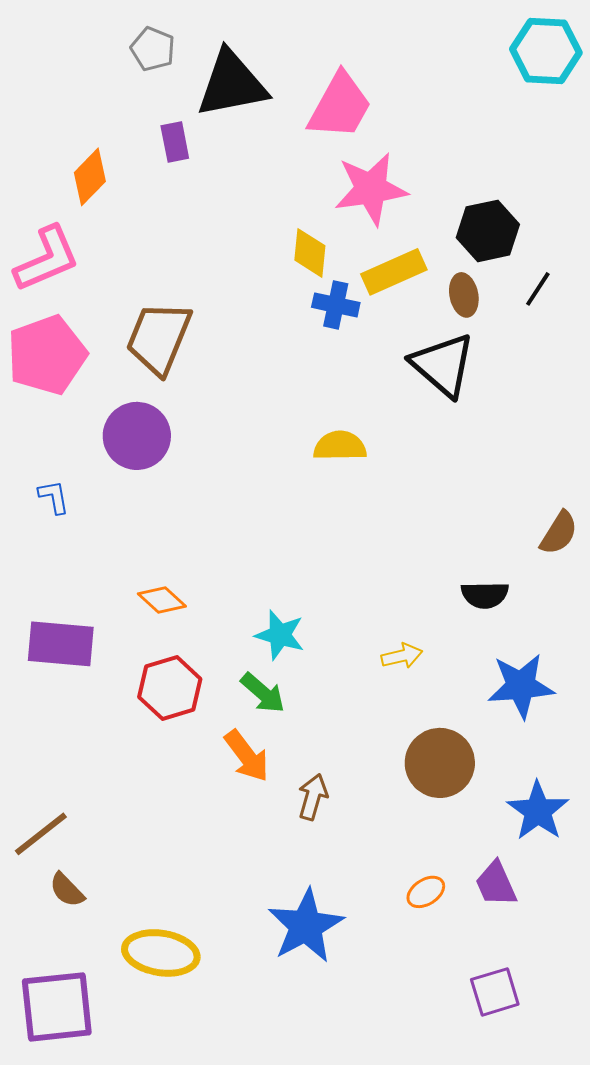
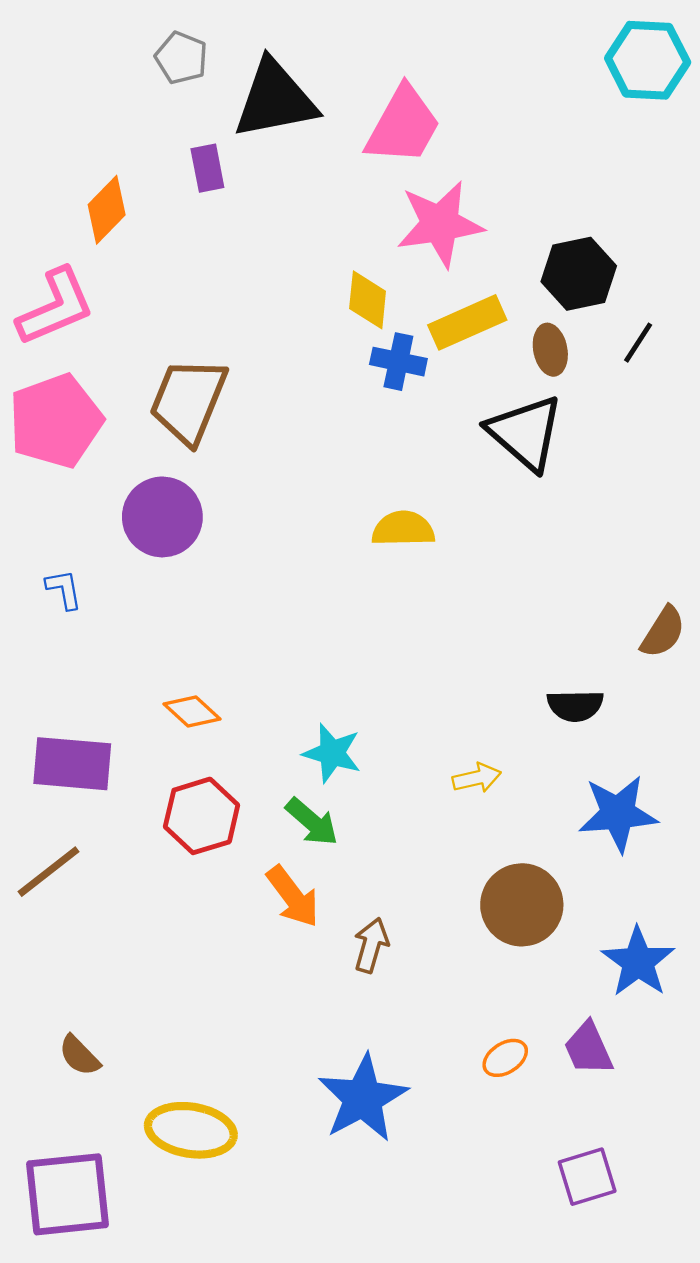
brown line: (41, 834) -> (48, 872), moved

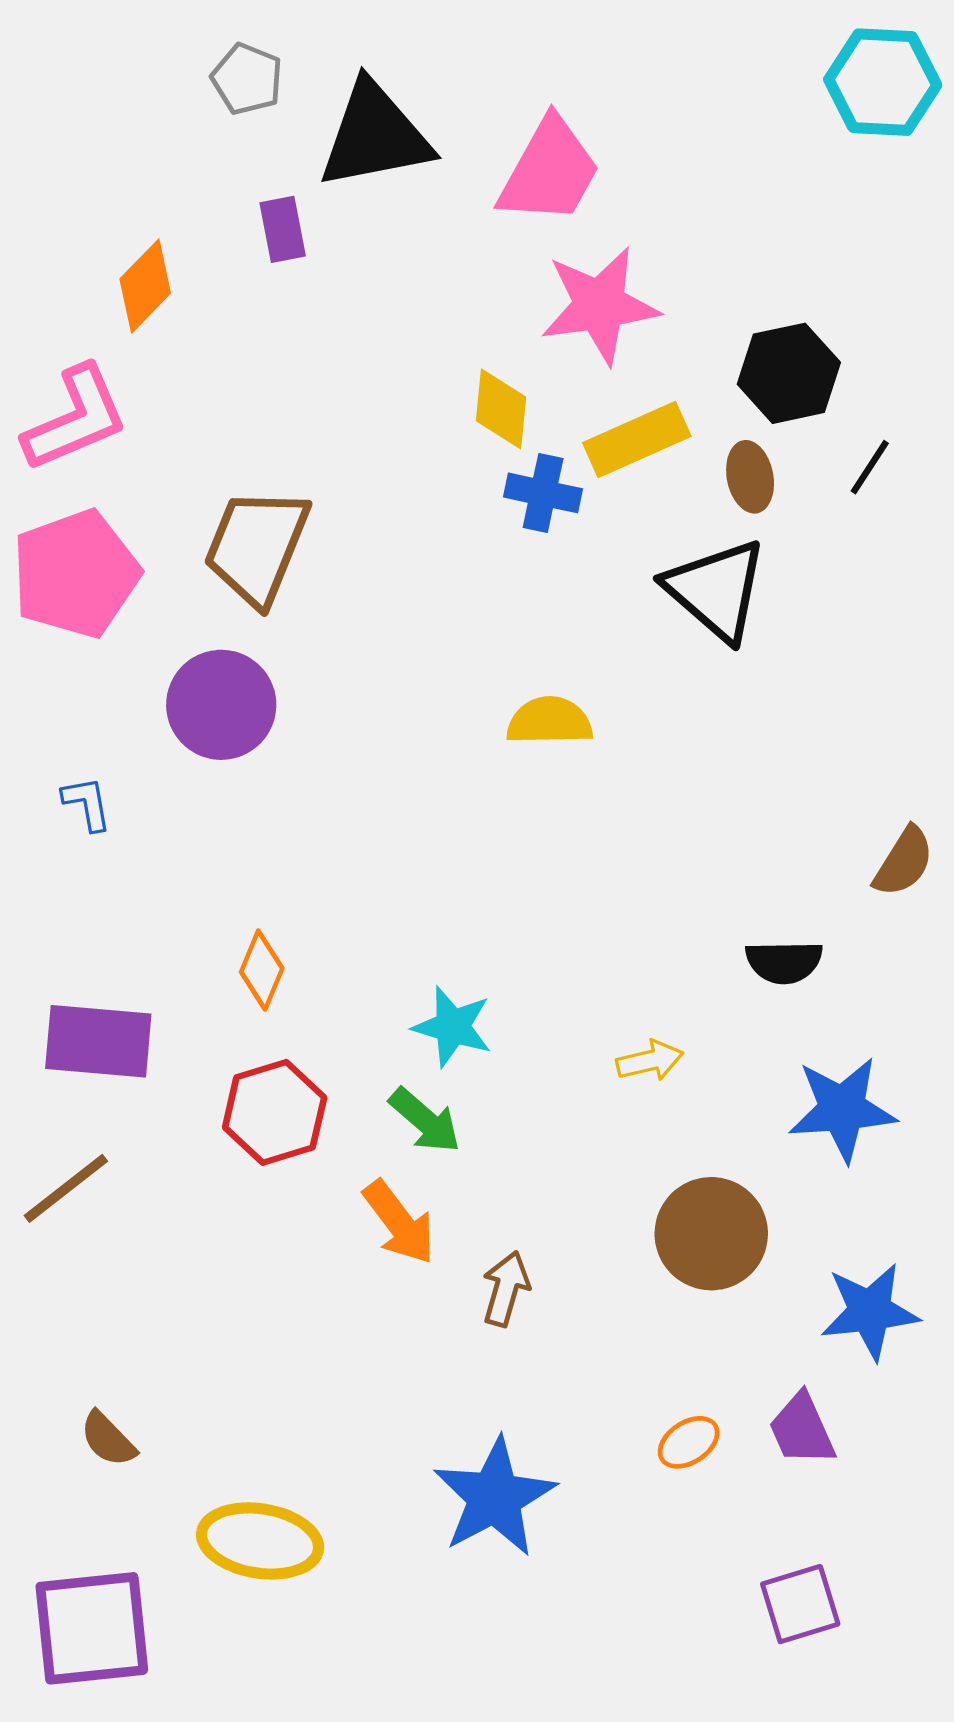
orange diamond: (192, 712) -> (262, 970), turned 70
blue star: (638, 962) -> (870, 1311), turned 30

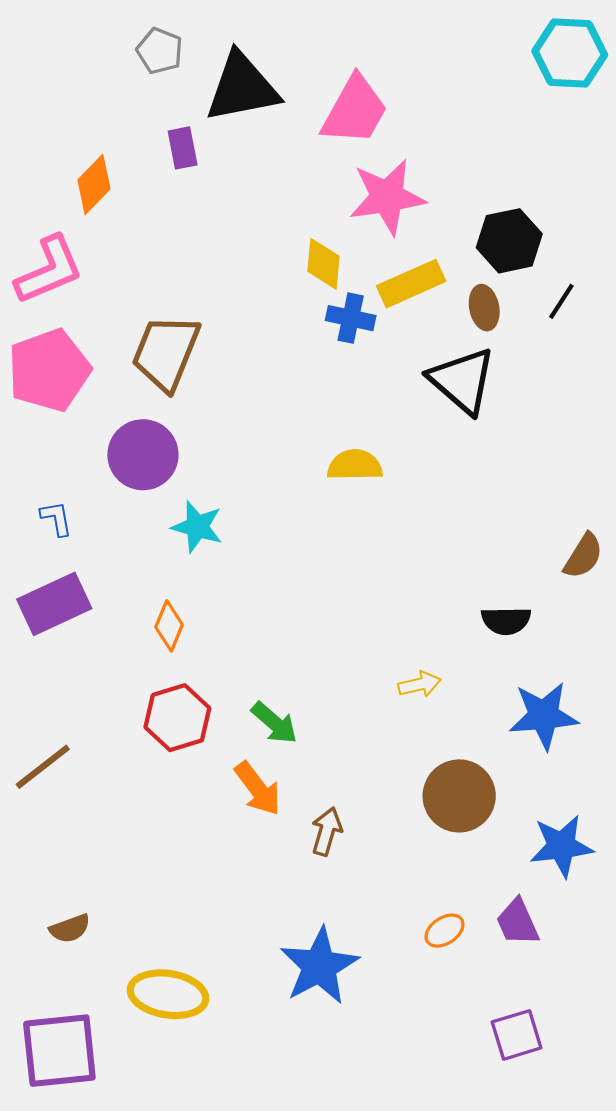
cyan star: (452, 1027) -> (197, 527), moved
purple rectangle: (98, 1041) -> (54, 604), moved, turned -30
brown semicircle: (108, 1439) -> (70, 928), turned -66

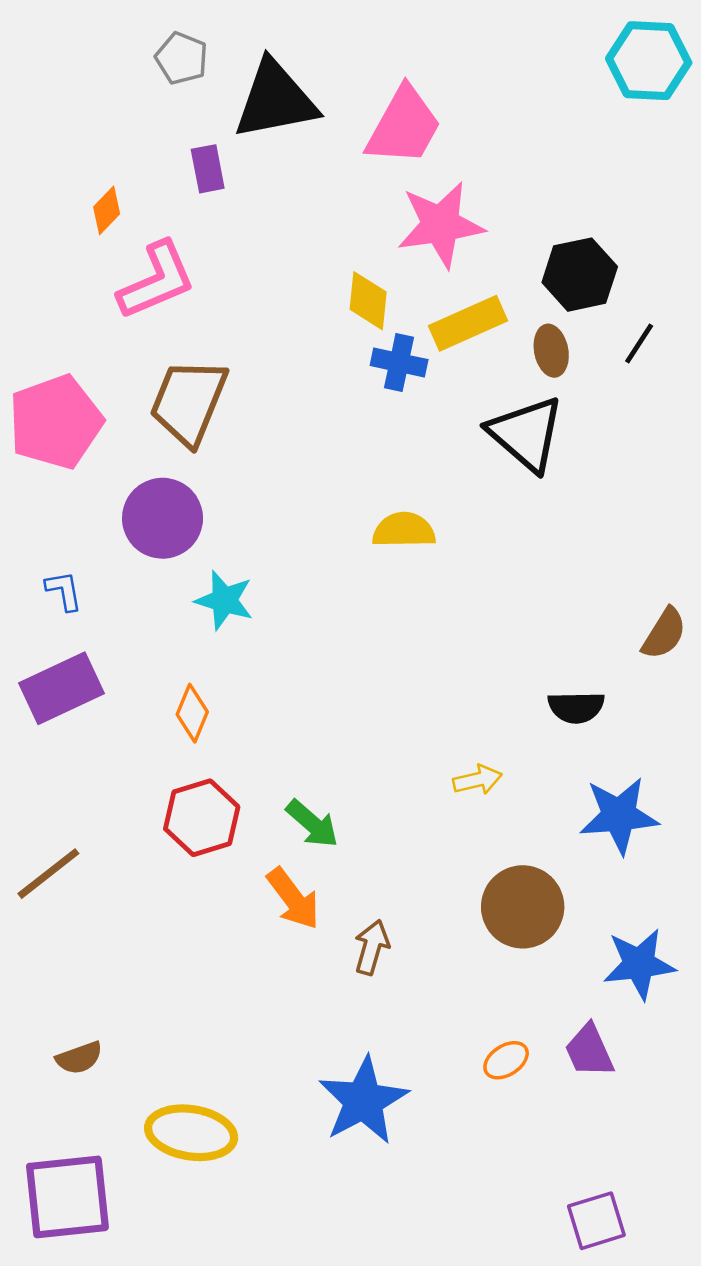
orange diamond: (94, 184) -> (107, 210), size x0.7
pink L-shape: (49, 270) -> (157, 281), moved
purple square: (517, 1035) -> (596, 1221), moved

